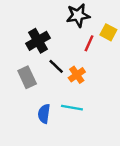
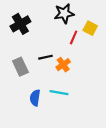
black cross: (38, 41) -> (20, 24), moved
black line: (56, 66) -> (45, 57), turned -56

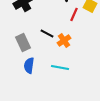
black line: (45, 57) -> (47, 33), turned 40
blue semicircle: (35, 98) -> (29, 65), moved

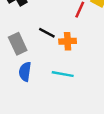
orange cross: (64, 40) -> (68, 41), turned 32

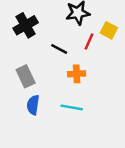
black line: (47, 33) -> (59, 49), moved

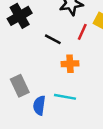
gray rectangle: (26, 76) -> (20, 86), moved
blue semicircle: (33, 105) -> (39, 105), moved

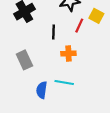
black line: (53, 39) -> (53, 32), turned 64
gray rectangle: (20, 86) -> (24, 60), moved

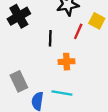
gray rectangle: (24, 60) -> (19, 81), moved

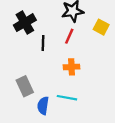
red line: (78, 31) -> (69, 36), moved
black line: (50, 38) -> (43, 43), moved

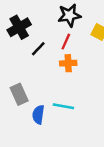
black line: (43, 43) -> (38, 49), turned 42
orange cross: (72, 67) -> (68, 63), moved

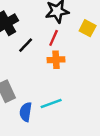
cyan line: (63, 106) -> (51, 103), turned -30

